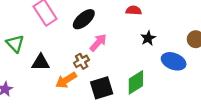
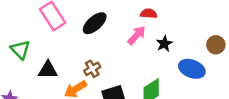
pink arrow: (98, 43) -> (137, 35), moved

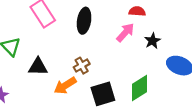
black ellipse: (95, 23) -> (84, 21), turned -40

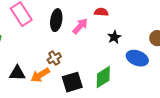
pink arrow: (125, 33) -> (80, 26), moved
black triangle: (38, 67) -> (17, 73), moved

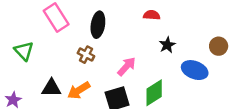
pink arrow: (80, 26) -> (127, 66), moved
brown cross: (54, 58) -> (86, 55), moved, turned -32

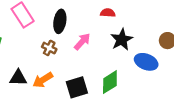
black star: (167, 45) -> (122, 39), size x1.5
pink arrow: (127, 66) -> (82, 42), moved

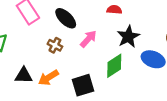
black ellipse: (60, 21) -> (66, 18), turned -55
green diamond: (110, 82) -> (114, 66), moved

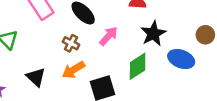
black triangle: (24, 75) -> (36, 77), turned 42
orange arrow: (48, 78) -> (73, 70), moved

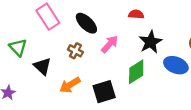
orange arrow: (73, 70) -> (70, 85), moved
black triangle: (36, 77) -> (42, 66), moved

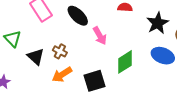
black star: (150, 42) -> (158, 23), moved
pink arrow: (110, 44) -> (100, 36), turned 108
brown cross: (75, 51) -> (60, 51), moved

